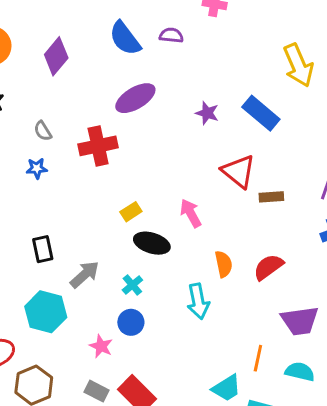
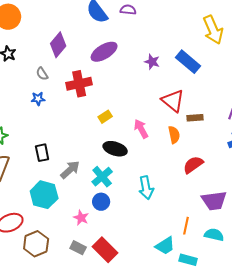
purple diamond: (56, 56) -> (58, 45), moved
yellow rectangle: (131, 212) -> (105, 117), moved
orange semicircle: (224, 264) -> (174, 135), moved
cyan cross: (132, 285) -> (102, 177), size x1.5

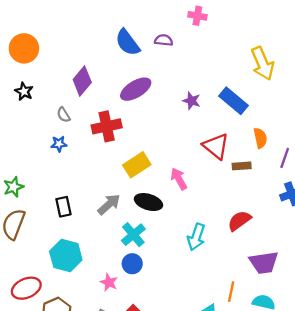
yellow rectangle: (105, 117) -> (137, 165), size x1.6
orange semicircle: (174, 135) -> (260, 138), moved
gray arrow: (70, 170) -> (109, 204), moved
cyan arrow: (146, 188) -> (196, 237), moved, turned 30

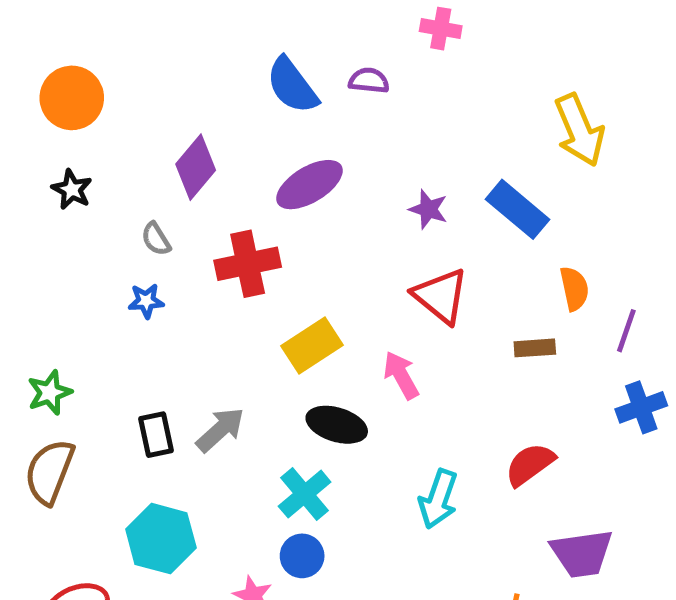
red triangle: (216, 146) -> (441, 296), moved
gray arrow: (109, 204) -> (220, 430), moved

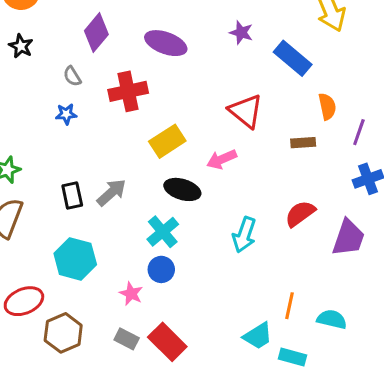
purple ellipse: (309, 185) -> (166, 43), turned 51
purple star: (428, 209) -> (241, 33), moved
pink arrow: (401, 375) -> (222, 159), turned -84
purple trapezoid: (582, 553) -> (348, 238), moved, turned -63

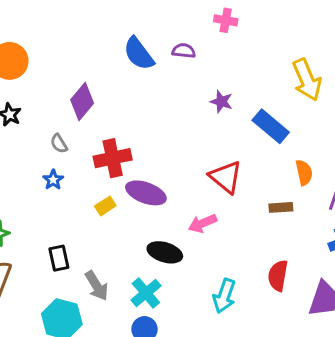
purple ellipse: (166, 43) -> (146, 193), moved
blue star: (66, 114) -> (53, 180), turned -30
yellow rectangle: (167, 141) -> (105, 206), moved, size x0.6
gray arrow: (111, 192) -> (97, 286), moved, turned 100
red semicircle: (300, 214) -> (278, 276), turned -44

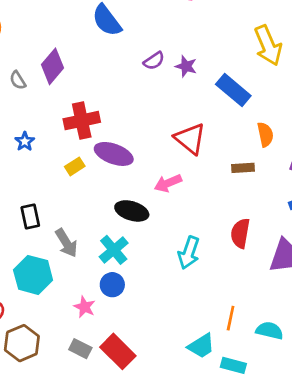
purple semicircle: (184, 51) -> (154, 61), moved, turned 140
gray semicircle: (59, 144) -> (18, 80), moved

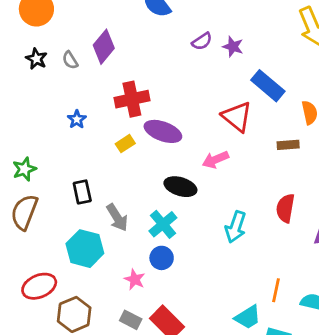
blue rectangle: (233, 90) -> (268, 86), moved

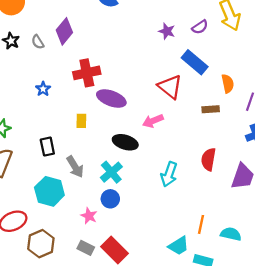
purple semicircle: (202, 41) -> (200, 27), moved
yellow rectangle: (125, 144) -> (81, 121), moved, turned -56

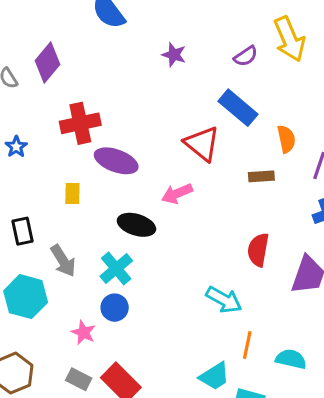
purple star: (167, 31) -> (174, 55), moved
cyan arrow: (169, 174) -> (224, 300), moved, turned -80

